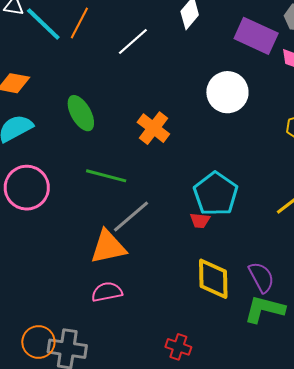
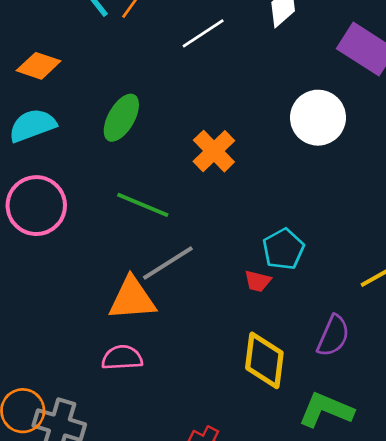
green ellipse: (81, 113) -> (121, 118), turned 51
cyan pentagon: (216, 194) -> (283, 249), size x0.7
purple semicircle: (261, 277) -> (333, 336), moved, turned 44

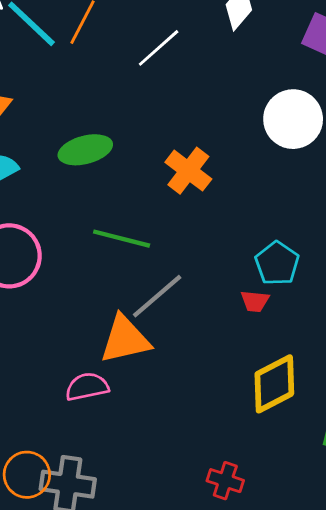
green ellipse: (121, 118) -> (85, 150), turned 54
pink semicircle: (122, 358) -> (87, 387), moved
yellow diamond: (264, 360) -> (274, 384), turned 64

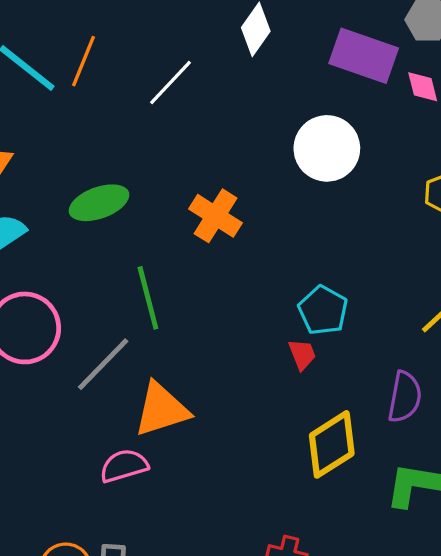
green line: (122, 239) -> (148, 298), turned 66
gray line: (157, 296) -> (103, 364), moved
red trapezoid: (255, 301) -> (302, 354), turned -112

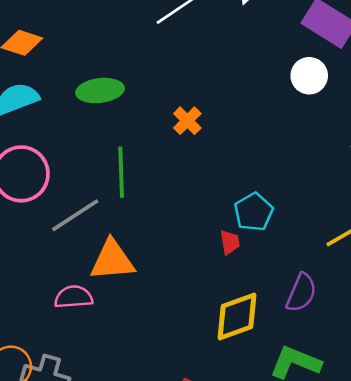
white circle: (327, 148) -> (309, 76), moved, size x0.7
orange cross: (216, 216) -> (187, 121), size x0.7

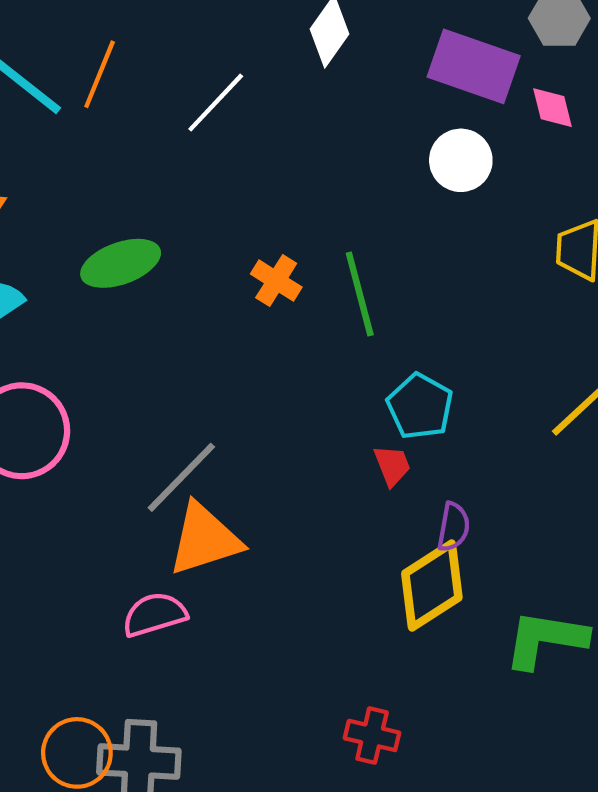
green line: (121, 172) -> (360, 294), moved
gray line: (75, 215) -> (181, 477), moved
purple semicircle: (301, 293) -> (453, 527), moved, size x0.7

